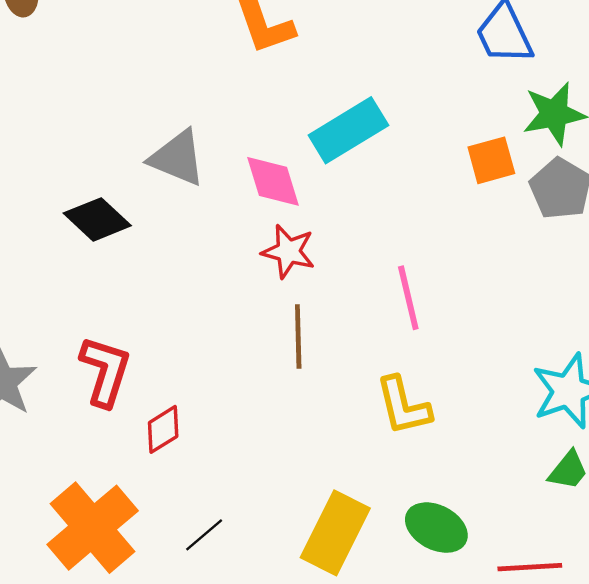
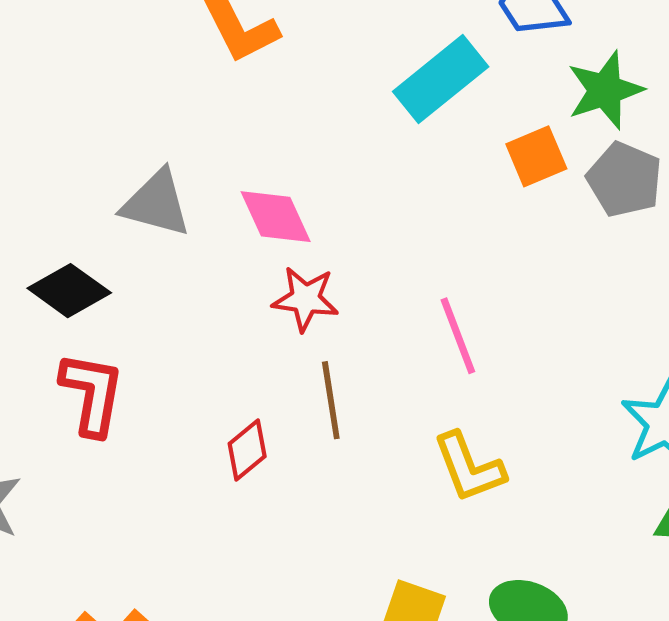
cyan rectangle: (348, 130) -> (441, 79), moved
red L-shape: (105, 371) -> (92, 394), moved
red diamond: (163, 429) -> (247, 450), moved

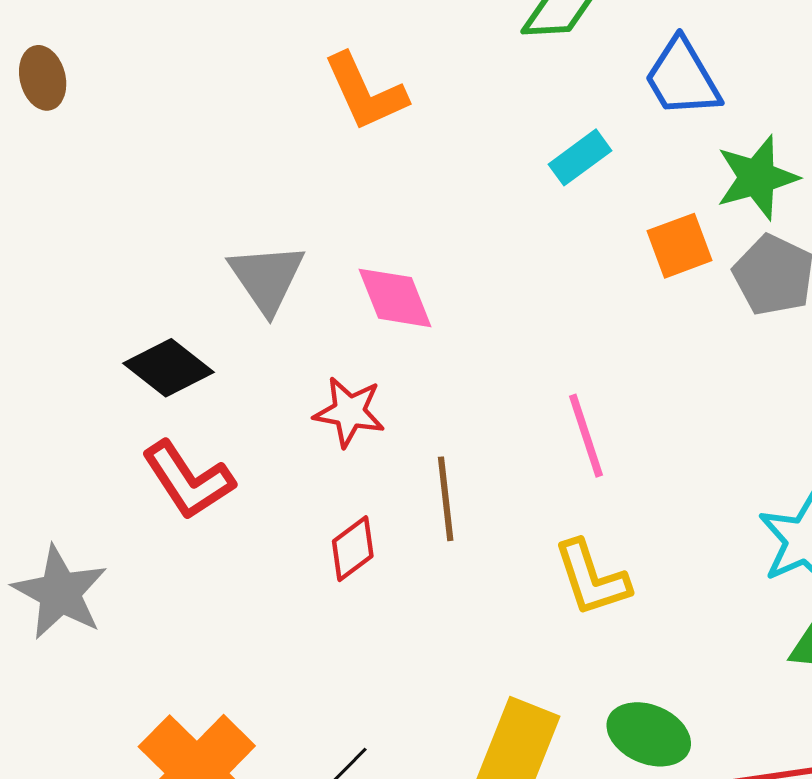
cyan rectangle: (441, 79) -> (580, 157), size x0.6
gray triangle: (156, 203) -> (267, 278), turned 38
red star: (305, 299) -> (349, 412), moved
red L-shape: (92, 394) -> (188, 480), turned 134

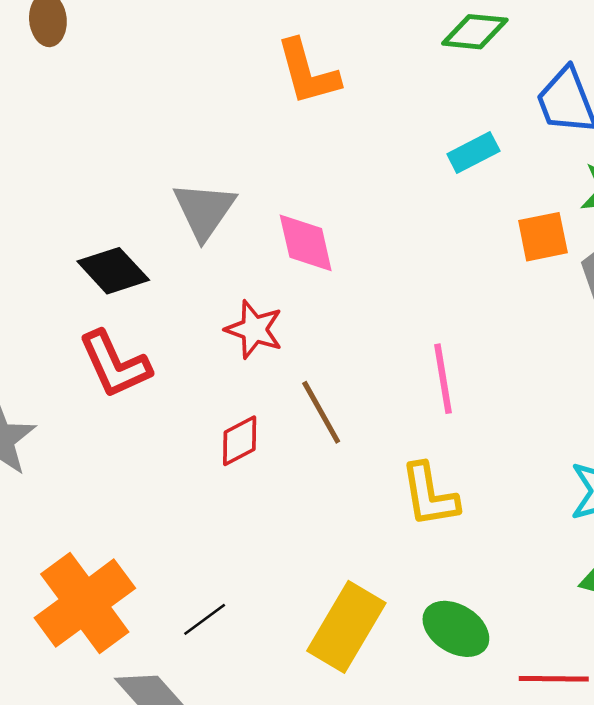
brown line: (446, 499) -> (321, 412), turned -32

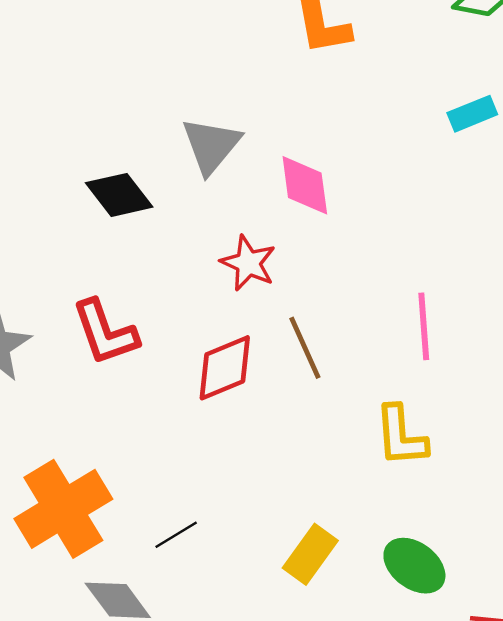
red L-shape: (115, 364) -> (105, 332), moved
red diamond: (240, 441) -> (225, 368), size x1.4
yellow rectangle: (346, 627) -> (310, 554), size x0.7

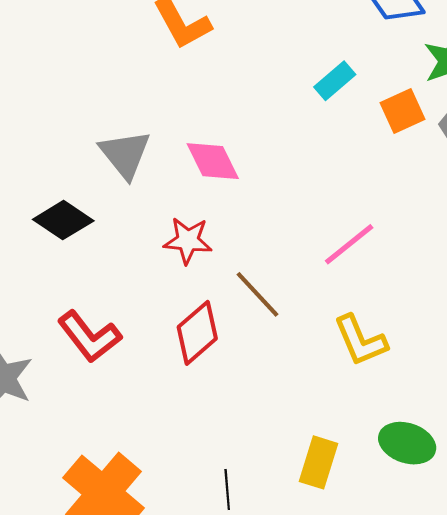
cyan rectangle: (472, 114) -> (335, 81), moved
pink line: (424, 326) -> (349, 244), turned 74
black line: (176, 535) -> (227, 490), moved, turned -45

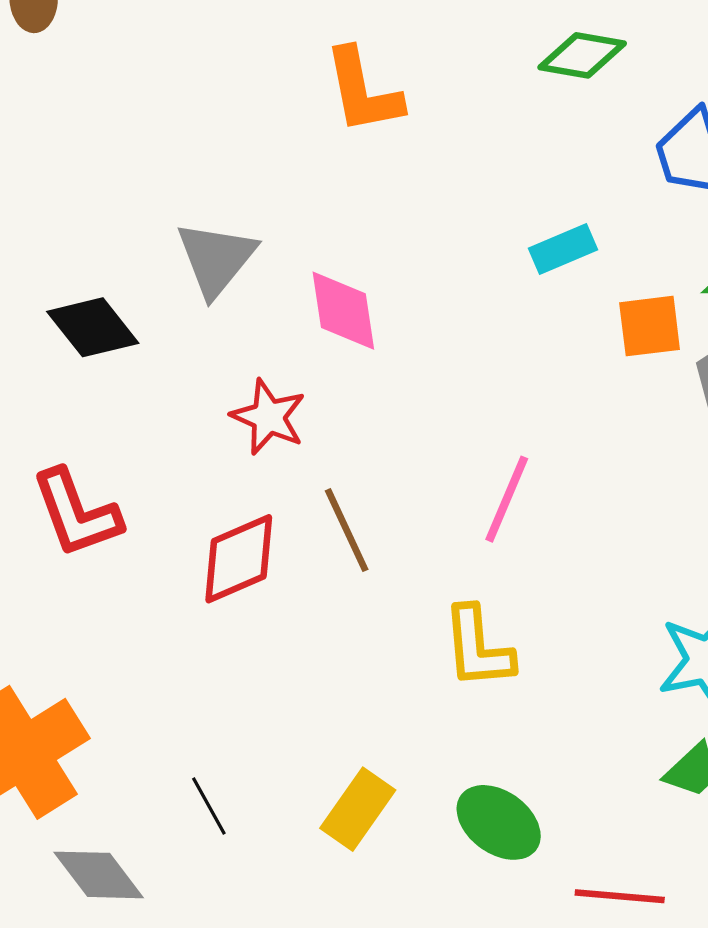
pink line: (349, 244) -> (507, 499), turned -46
black line: (227, 490) -> (209, 806), turned -42

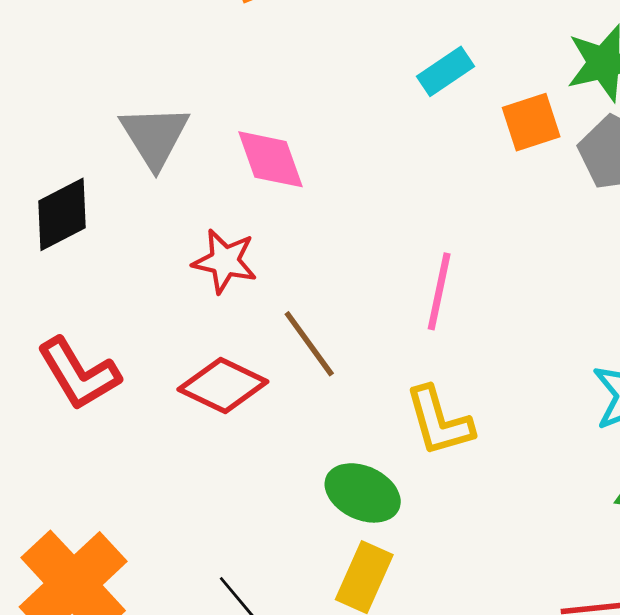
black diamond: (93, 327) -> (62, 214), turned -68
red diamond: (239, 559) -> (223, 386), turned 60
green ellipse: (499, 822) -> (363, 493), moved

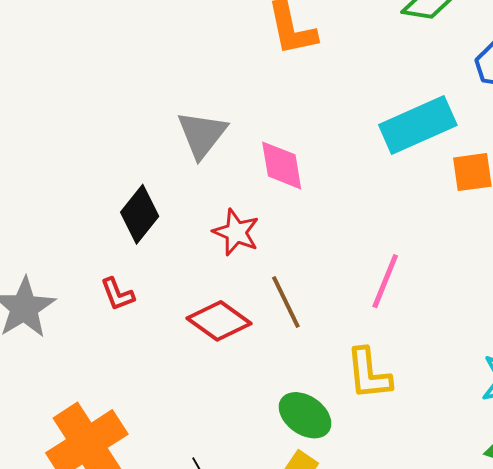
cyan rectangle: (446, 71) -> (418, 125), size x1.8
black diamond: (62, 214) -> (140, 214), moved, turned -34
red L-shape: (79, 374) -> (118, 294), size x0.6

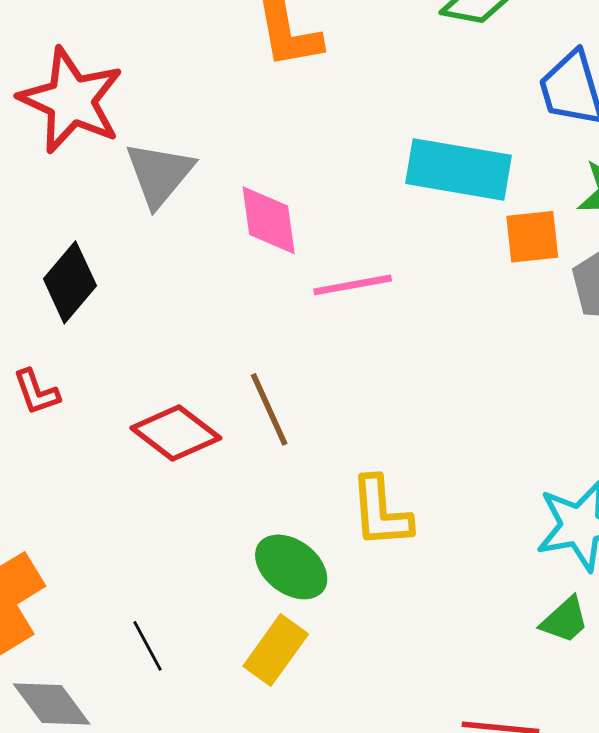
cyan rectangle: (418, 125) -> (459, 169), turned 32
red star: (236, 232) -> (71, 100), moved, size x1.6
pink line: (385, 281) -> (353, 285), moved, turned 56

